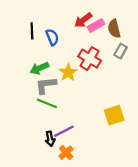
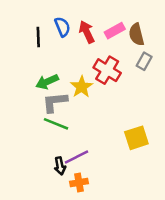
red arrow: (83, 20) -> (87, 32), moved, turned 102
blue semicircle: (52, 37) -> (62, 27), moved
orange cross: (66, 153) -> (79, 183), turned 32

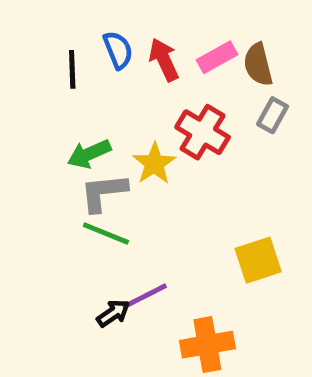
black arrow: (60, 166) -> (113, 313), turned -114
orange cross: (79, 183) -> (207, 345), moved, size x1.5

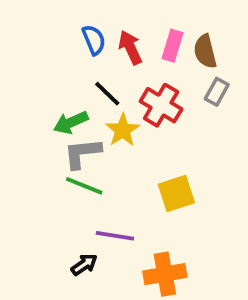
pink rectangle: (217, 57) -> (173, 46), turned -44
black line: (72, 69) -> (107, 94), moved, turned -44
yellow square: (258, 260) -> (176, 193), moved
purple line: (145, 296) -> (115, 236), turned 36
black arrow: (113, 313) -> (84, 265), moved

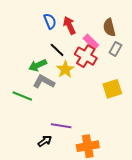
pink rectangle: (173, 46) -> (91, 42), moved, turned -63
gray L-shape: (82, 153) -> (44, 82), turned 35
green line: (84, 186) -> (22, 96), moved
yellow square: (176, 193) -> (112, 89), moved

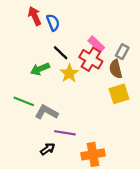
red arrow: (69, 25) -> (35, 16), moved
brown semicircle: (109, 27) -> (116, 69), moved
gray L-shape: (44, 82) -> (47, 112), moved

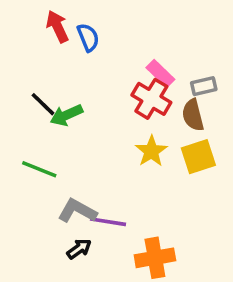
gray rectangle: (122, 52) -> (204, 86), turned 48
black line: (61, 53) -> (43, 104), moved
yellow star: (69, 73) -> (151, 151), moved
gray L-shape: (47, 112) -> (77, 211), moved

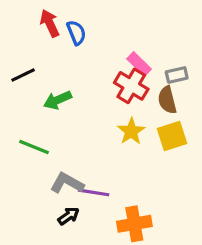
black line: (43, 104) -> (23, 75), moved, turned -70

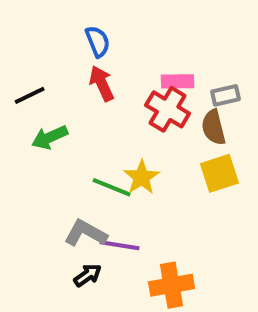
red arrow: (50, 23) -> (102, 83), moved
pink rectangle: (139, 64) -> (178, 81), turned -45
green arrow: (58, 100) -> (50, 137), moved
yellow star: (131, 131) -> (142, 177), moved
green line: (34, 147) -> (112, 187), moved

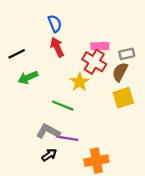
brown semicircle: (213, 127) -> (120, 72), turned 42
yellow star: (142, 177) -> (80, 82), moved

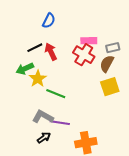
blue semicircle: (55, 24) -> (49, 21), turned 49
red arrow: (57, 47) -> (51, 52), moved
black line: (17, 54) -> (35, 48), moved
yellow star: (80, 82) -> (38, 79), moved

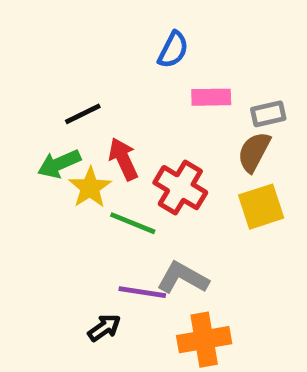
blue semicircle: (49, 21) -> (173, 50), moved
red arrow: (51, 52) -> (123, 159), moved
red cross: (84, 55) -> (180, 188), moved
gray L-shape: (43, 117) -> (183, 278), moved

